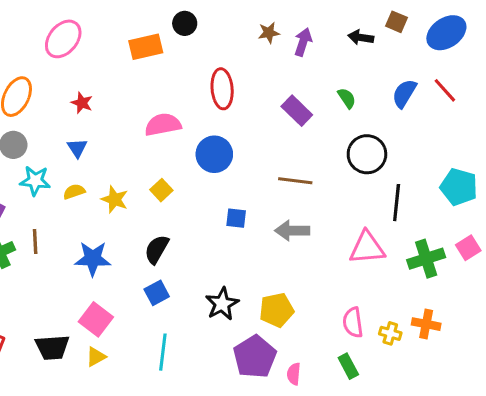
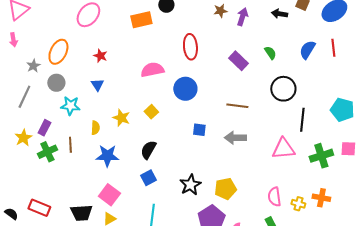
red line: (445, 90) -> (333, 48), turned 36
yellow semicircle: (74, 192) -> (95, 128), moved, turned 112
pink square: (468, 248) -> (348, 149), turned 35

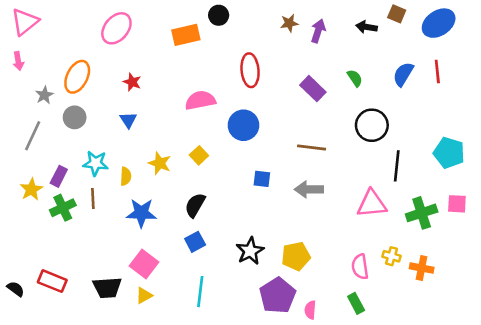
cyan star: (70, 106) -> (96, 163), moved
yellow cross: (298, 204) -> (391, 256), moved

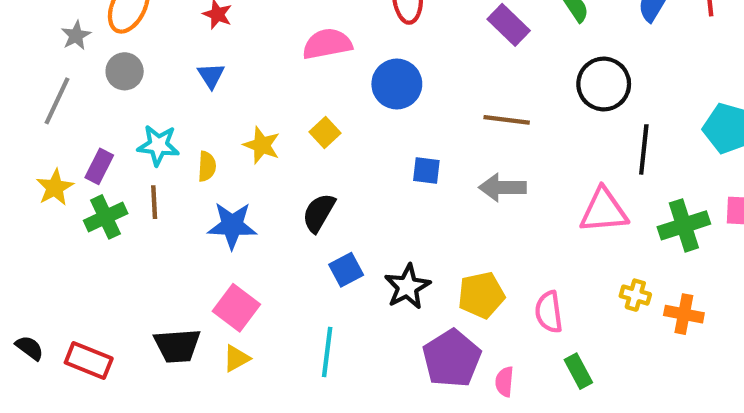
blue square: (195, 242) -> (346, 270), moved
pink semicircle: (360, 267) -> (549, 312), moved
red rectangle: (52, 281) -> (89, 361), moved

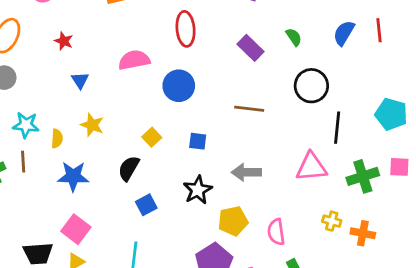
blue triangle: (211, 76) -> (80, 80), moved
yellow square: (325, 133) -> (152, 137), moved
gray arrow: (502, 187) -> (246, 172), moved
black star: (407, 287) -> (198, 190), moved

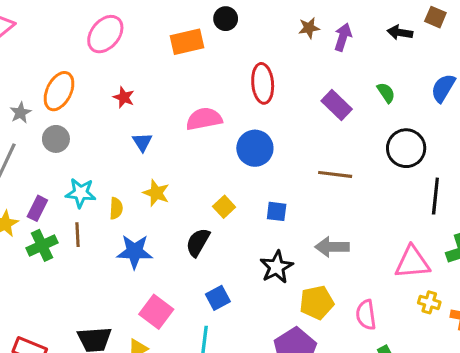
pink triangle: (311, 167) -> (412, 262), moved
blue square: (146, 205) -> (218, 298), moved
pink square: (76, 229) -> (156, 312), moved

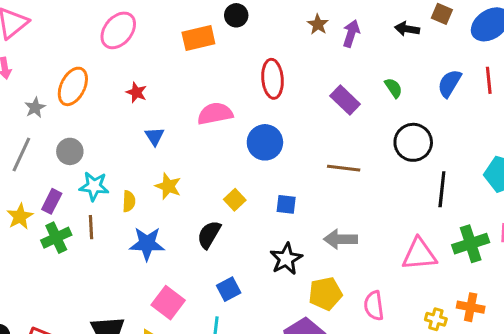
brown star: (309, 28) -> (318, 24), turned -30
gray circle: (56, 139) -> (70, 151), moved
yellow cross: (429, 302) -> (436, 319), moved

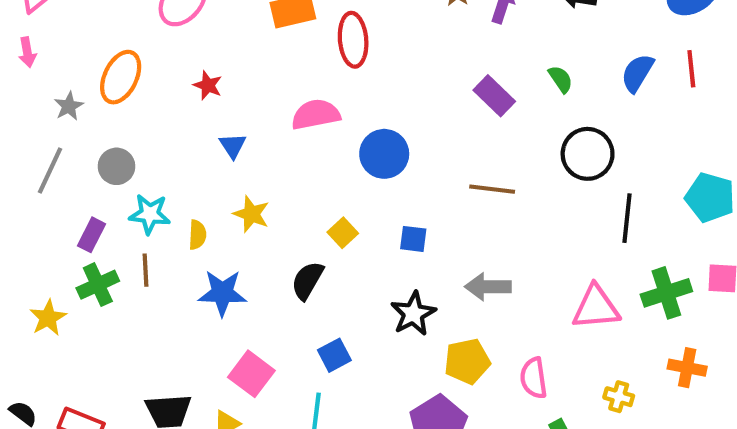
red ellipse: (273, 79) -> (353, 40), moved
yellow star: (20, 216) -> (48, 318), moved
orange cross: (471, 307) -> (687, 368), moved

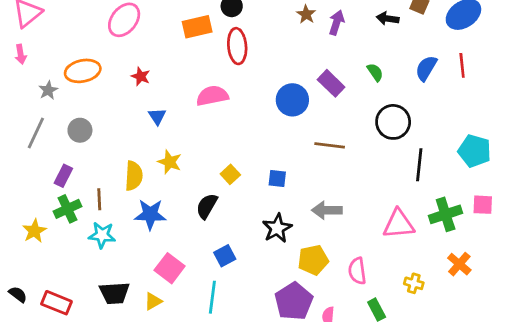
orange ellipse: (121, 77) -> (83, 71), turned 52
blue circle: (384, 154) -> (292, 100), moved
cyan star: (150, 214) -> (102, 235), moved
yellow semicircle: (197, 235) -> (134, 176), size x1.5
orange cross: (687, 368) -> (459, 264), turned 30

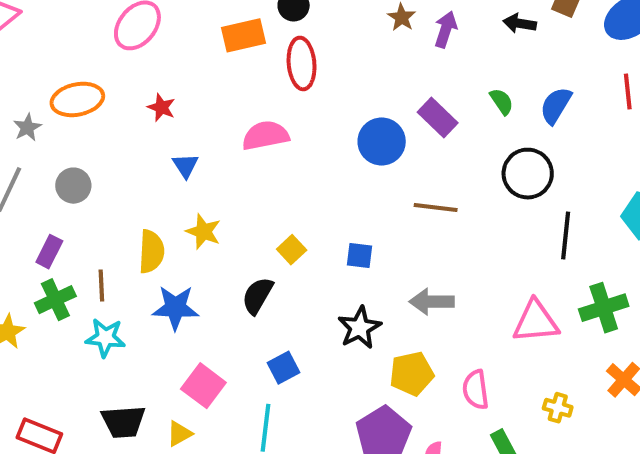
blue semicircle: (426, 68) -> (556, 105), moved

